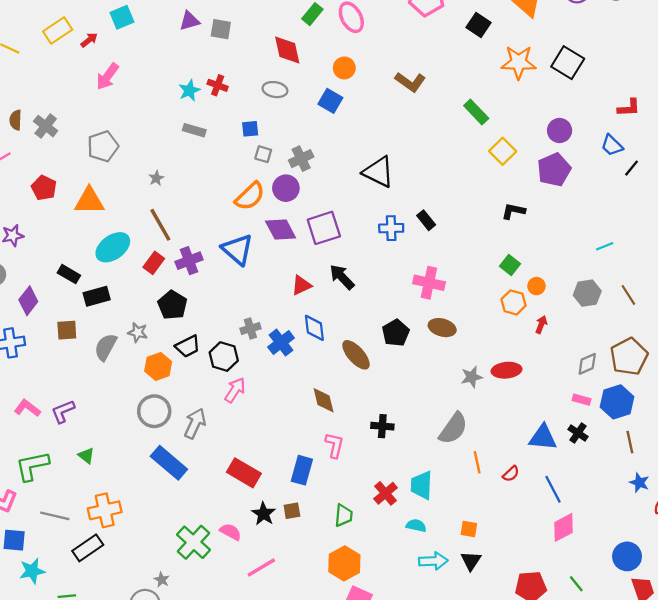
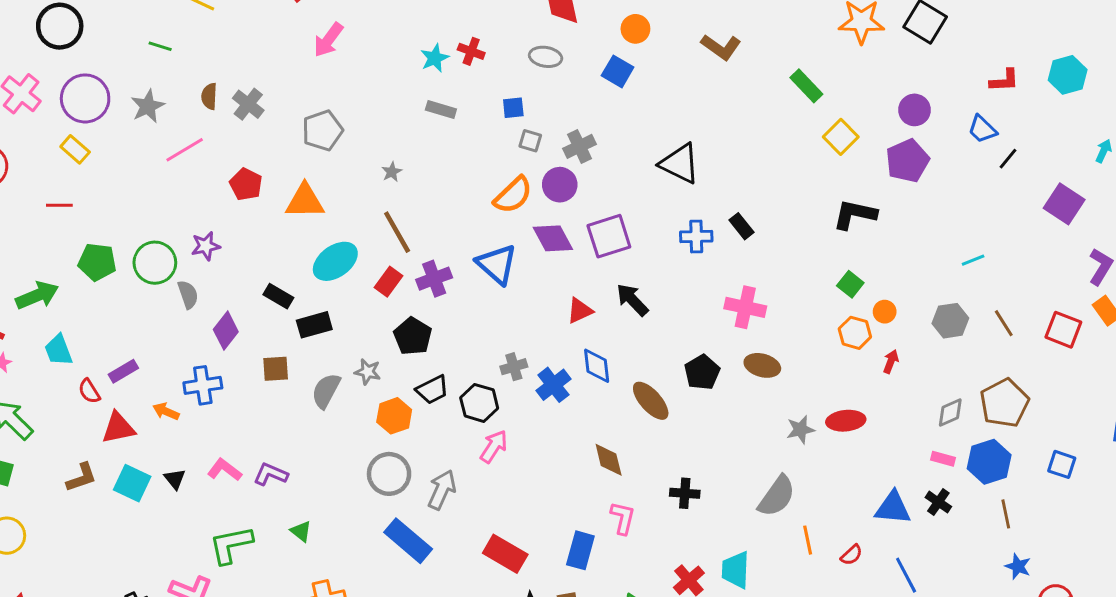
black L-shape: (513, 211) -> (855, 214), size x1.4
purple L-shape: (63, 411) -> (271, 474), turned 45

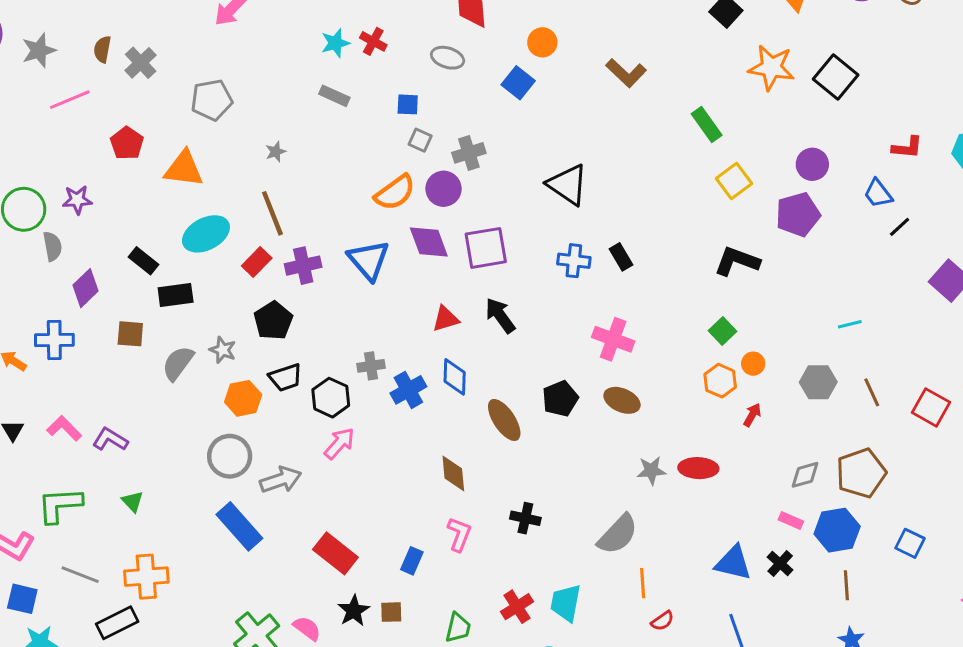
gray arrow: (442, 490) -> (281, 480), turned 39
blue rectangle: (580, 550) -> (412, 561), size x0.7
red semicircle: (852, 555) -> (662, 621), moved

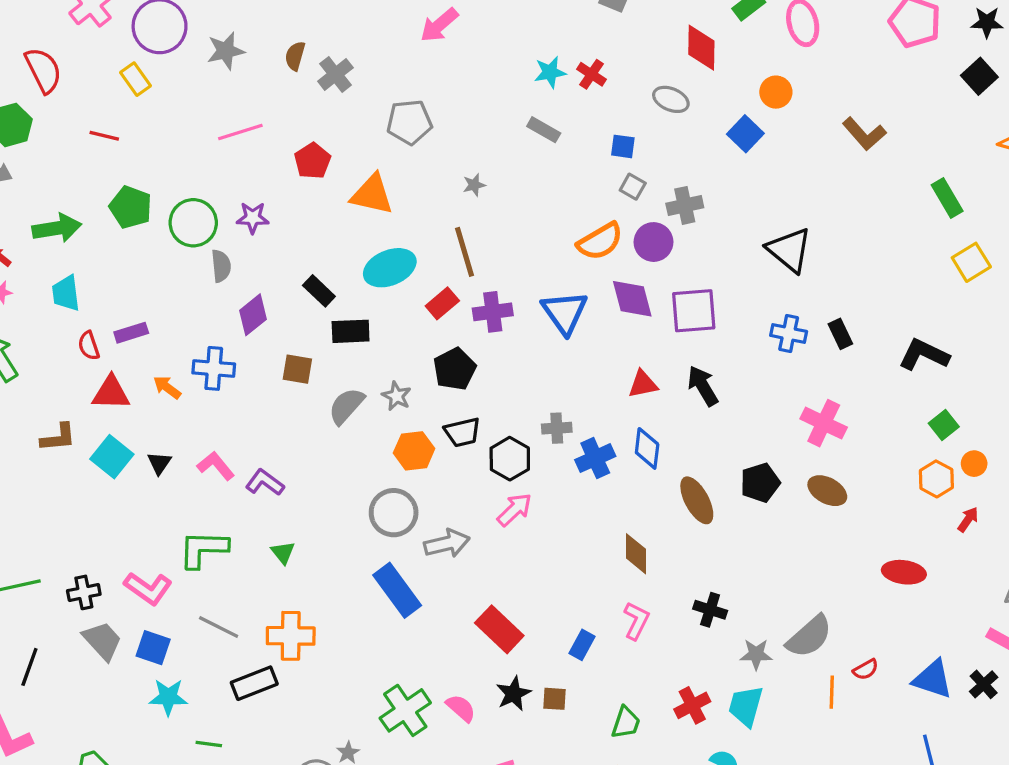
pink line: (70, 100) -> (240, 132), moved
black L-shape: (737, 261) -> (924, 355), moved
gray star: (651, 471) -> (756, 654), moved
red semicircle: (662, 621) -> (866, 669), moved

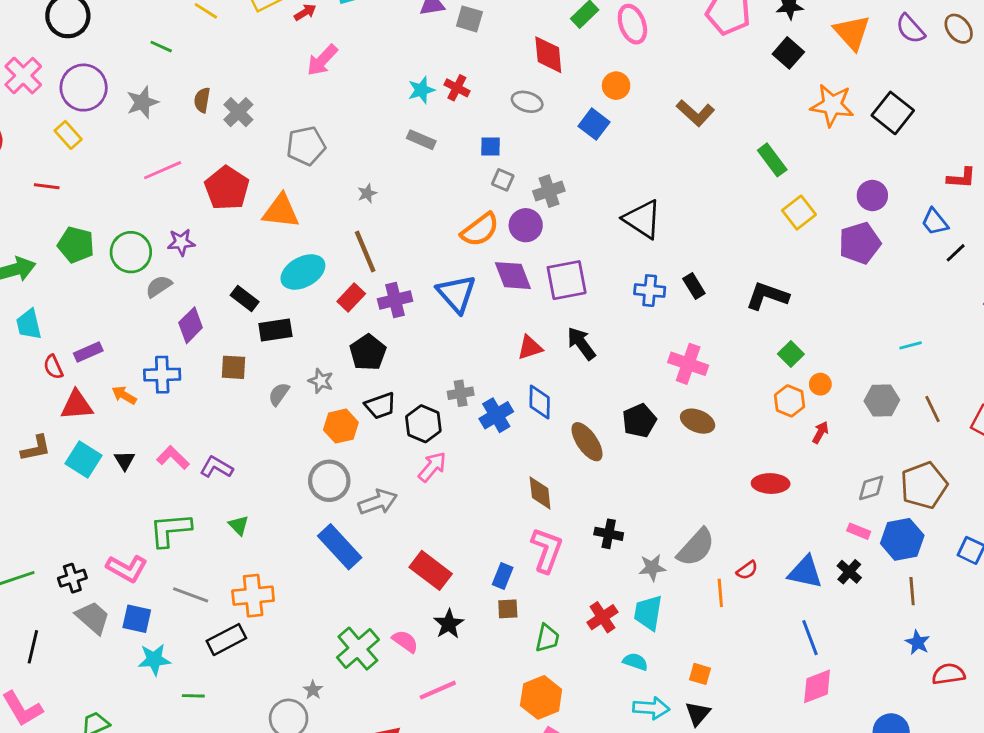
red pentagon: (312, 161) -> (227, 188), size x1.4
gray semicircle: (221, 266) -> (159, 286), turned -112
gray semicircle: (346, 406) -> (279, 394), size x0.7
pink L-shape: (636, 621) -> (547, 550), size x1.4
brown square: (554, 699) -> (508, 609), moved

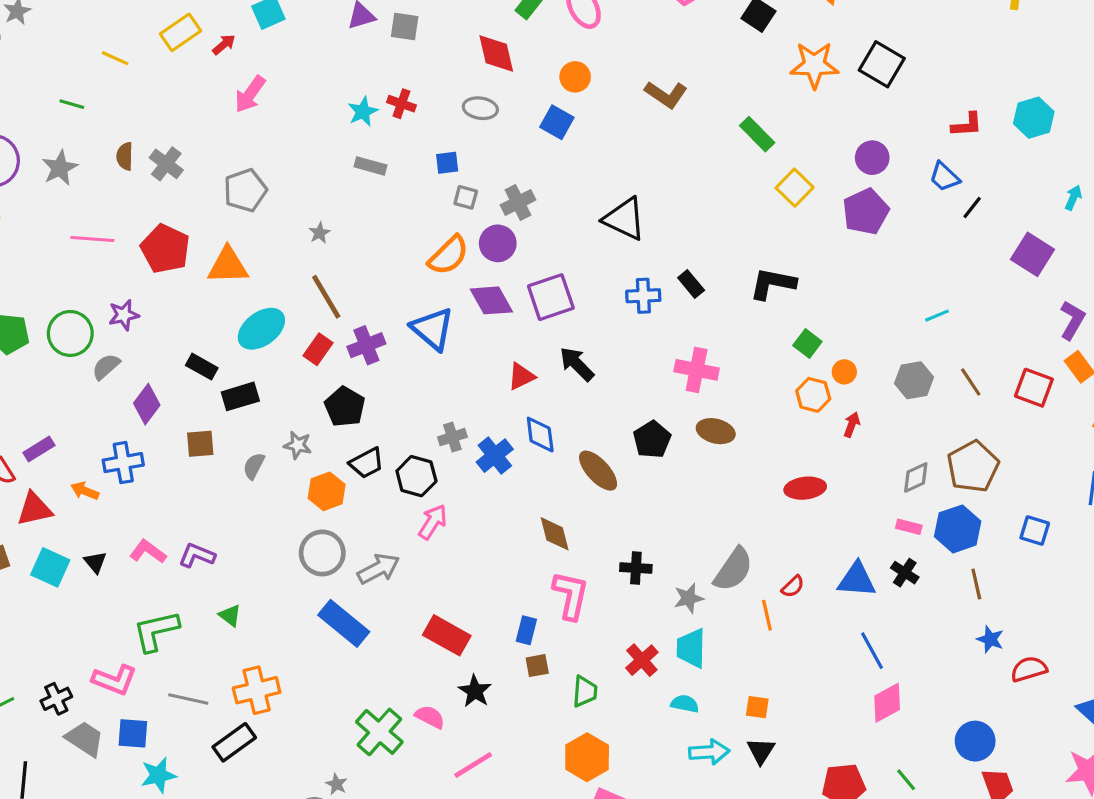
pink line: (163, 170) -> (92, 239), turned 36

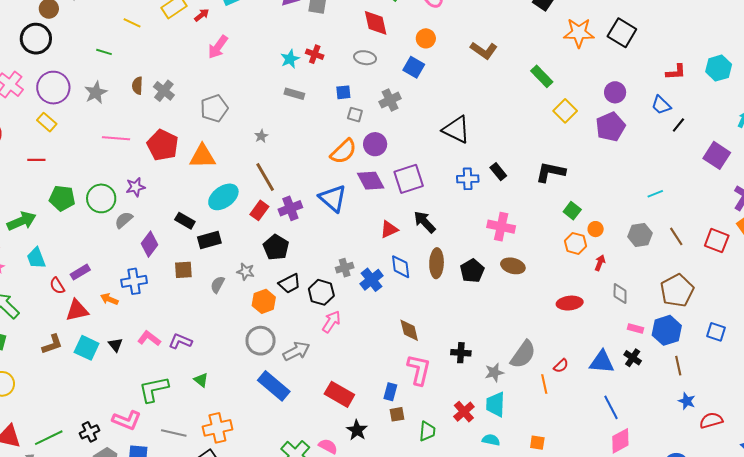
gray cross: (518, 202) -> (390, 100), moved
brown ellipse: (598, 471) -> (437, 263), moved, turned 44
gray diamond: (916, 477) -> (620, 293), moved, turned -65

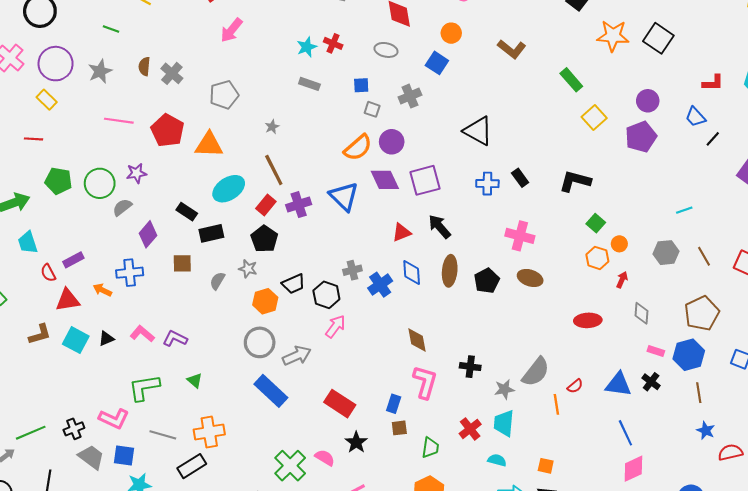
black pentagon: (276, 247) -> (264, 239), moved
black triangle: (115, 345) -> (106, 339), turned 42

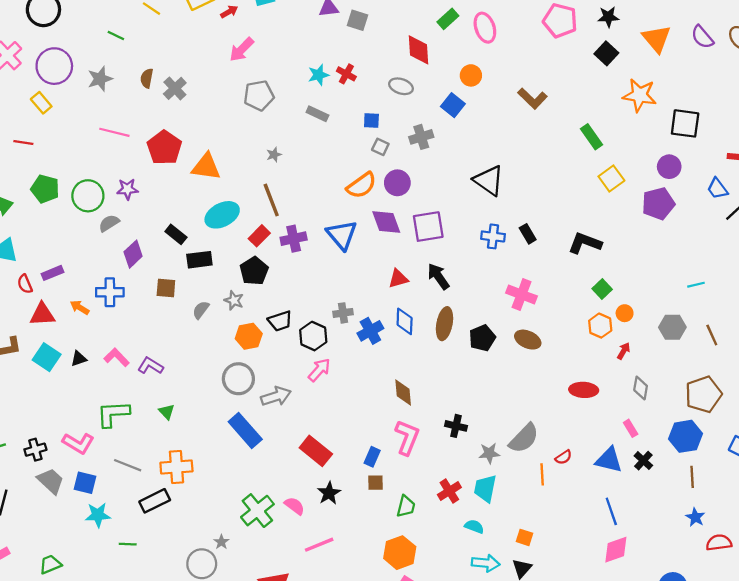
black square: (658, 38) -> (685, 123), moved, turned -32
gray pentagon: (224, 95) -> (259, 95), moved
pink rectangle: (656, 351) -> (631, 428), moved, turned 35

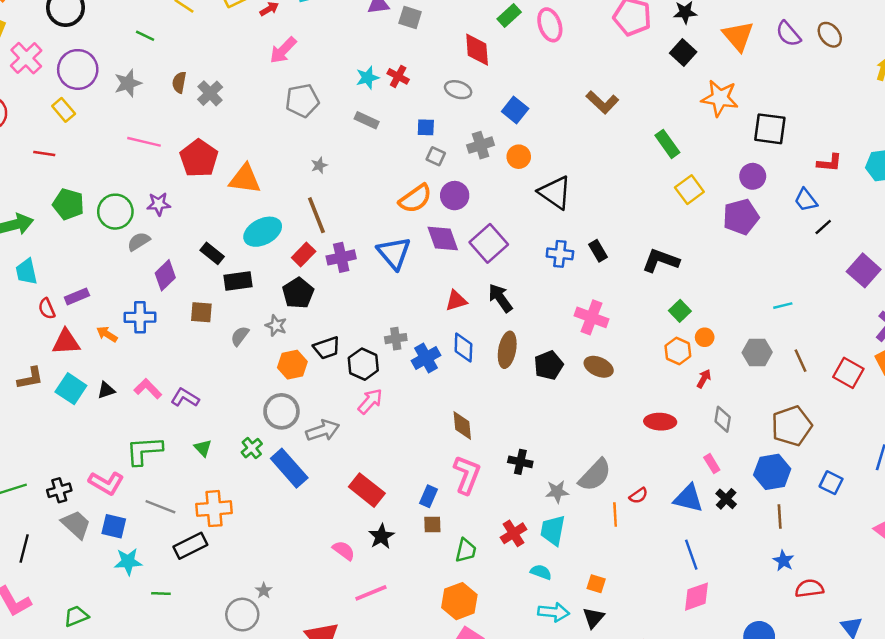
orange circle: (471, 75) -> (519, 157), moved
purple square: (428, 227) -> (489, 243), turned -32
green cross: (257, 511) -> (252, 448), moved, size x0.6

